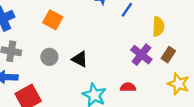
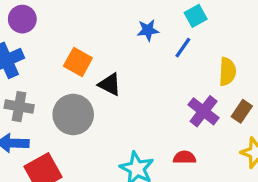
gray circle: (49, 57) -> (73, 114), size x1.6
black triangle: (80, 59) -> (110, 84), moved

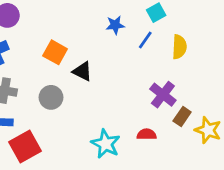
yellow semicircle: (227, 72) -> (179, 47), moved
brown rectangle: (242, 111) -> (182, 117), moved
gray circle: (73, 114) -> (51, 97), size x0.7

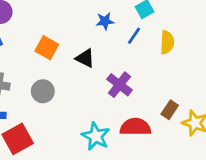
black triangle: (82, 71) -> (85, 58), moved
purple cross: (163, 95) -> (119, 85), moved
red semicircle: (147, 134) -> (135, 127), size x1.6

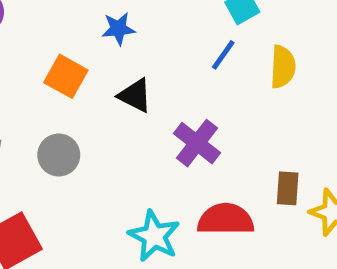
blue star: (105, 21) -> (118, 29), moved
brown rectangle: (170, 110) -> (288, 188), turned -30

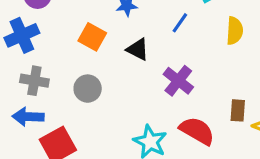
blue line: (223, 55) -> (180, 23), moved
red semicircle: (226, 219) -> (197, 131), turned 30

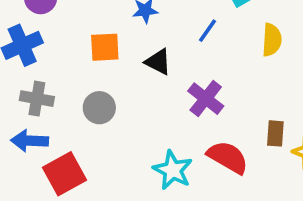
orange square: (92, 37) -> (105, 47), turned -32

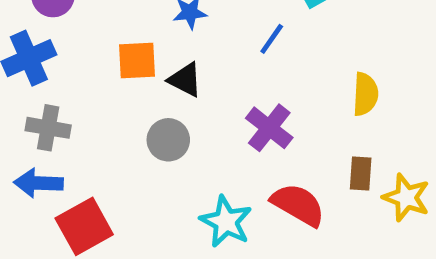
yellow semicircle: (272, 40) -> (365, 94), moved
black triangle: (158, 62) -> (185, 80), moved
gray circle: (99, 108) -> (168, 140), moved

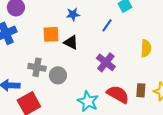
gray cross: (48, 128) -> (37, 67), moved
gray circle: (168, 140) -> (58, 75), moved
brown rectangle: (361, 173) -> (141, 90), moved

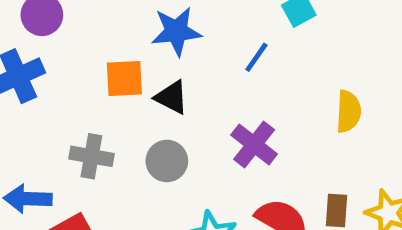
blue star: (73, 14) -> (176, 31), size x1.5
gray circle: (58, 75) -> (167, 161), moved

